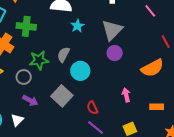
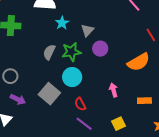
gray triangle: (112, 30) -> (87, 30), moved, size x0.6
green star: (39, 60) -> (71, 52), moved
cyan circle: (80, 71) -> (72, 77), moved

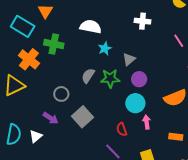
gray circle: (10, 76) -> (61, 94), moved
cyan circle: (72, 77) -> (135, 103), moved
red semicircle: (80, 104) -> (122, 129), moved

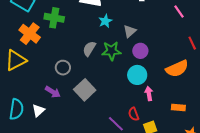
red semicircle: (122, 129) -> (134, 114), moved

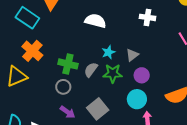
green cross: (54, 18) -> (68, 64), moved
cyan star: (105, 21) -> (108, 52), moved
gray square: (85, 90) -> (98, 109), moved
purple arrow: (53, 92) -> (67, 112), moved

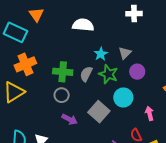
orange cross: (32, 51) -> (25, 64), turned 35
green star: (113, 73) -> (108, 74), turned 30
cyan circle: (137, 99) -> (123, 98), moved

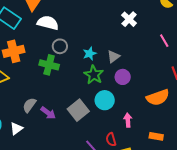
white cross: (134, 14) -> (129, 19), turned 35
white semicircle: (83, 25) -> (48, 23), moved
gray semicircle: (86, 74) -> (29, 105), moved
gray circle: (62, 95) -> (60, 46), moved

